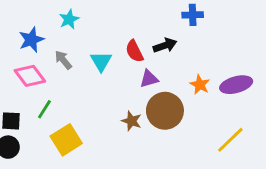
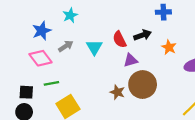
gray arrow: (63, 60) -> (66, 46), turned 96
orange star: (200, 85) -> (169, 47), moved
green line: (44, 109) -> (51, 83), turned 48

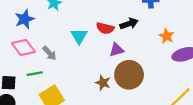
red semicircle: (120, 40) -> (105, 28), turned -49
gray arrow: (66, 46) -> (49, 53), moved, turned 80
orange star: (169, 47) -> (167, 36), moved

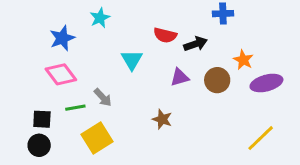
red semicircle: (105, 28) -> (165, 35), moved
gray arrow: (49, 53) -> (103, 98), moved
brown circle: (129, 75) -> (217, 80), moved, size x0.7

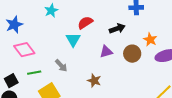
red semicircle: (165, 35) -> (85, 23), moved, turned 133
blue star: (62, 38) -> (14, 25), moved
gray arrow: (103, 98) -> (61, 66), moved
black square: (42, 119) -> (11, 81), turned -32

